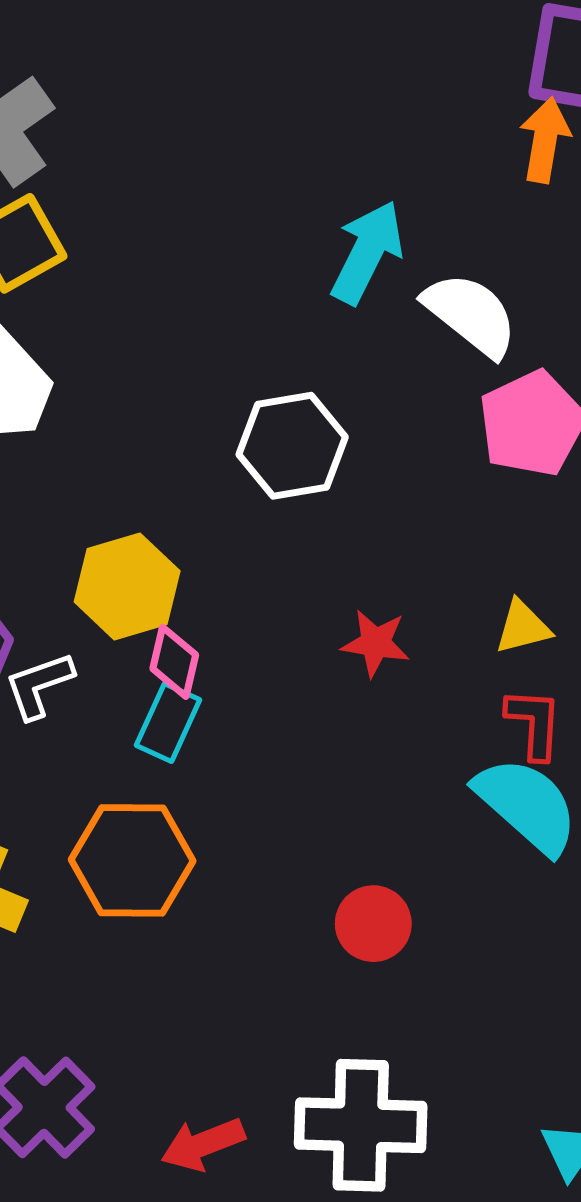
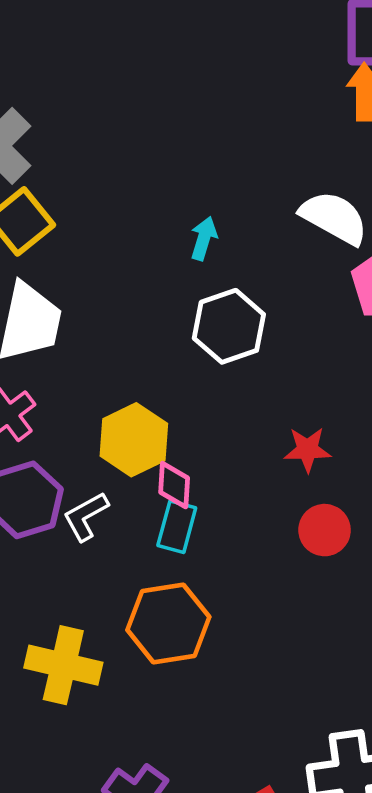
cyan arrow: (367, 252) -> (204, 238), moved, size x0.6
red circle: (373, 924) -> (325, 530), moved

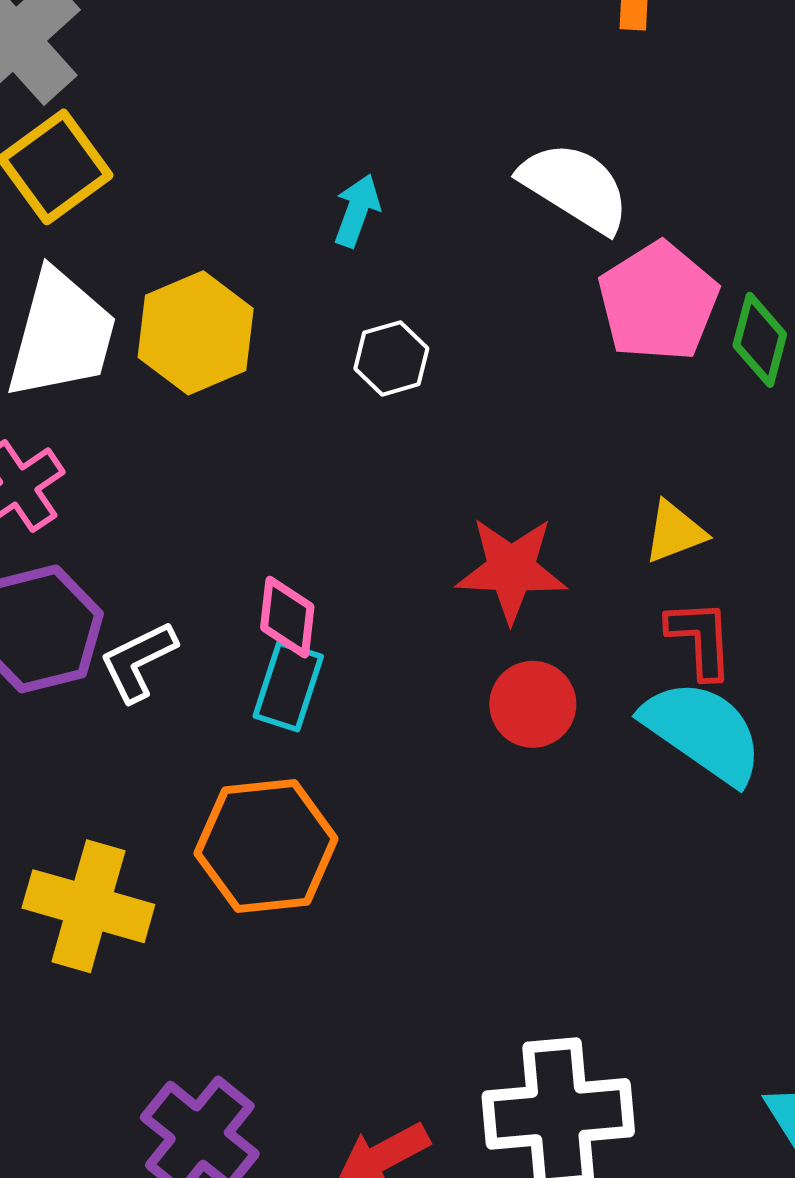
white hexagon: (229, 326) -> (391, 358), size x0.6
yellow hexagon: (134, 440) -> (196, 333), moved
red star: (307, 450) -> (511, 569), size x1.4

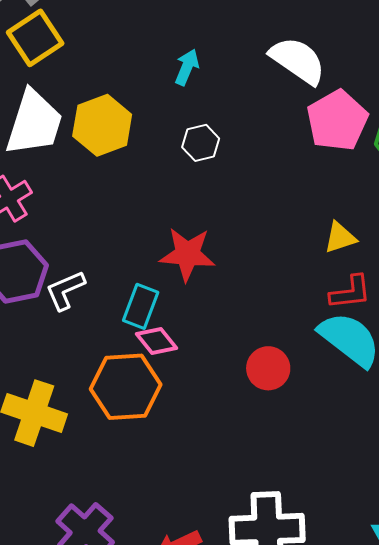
red star: (511, 569) -> (187, 254), moved
pink diamond: (287, 617) -> (157, 341), moved, turned -48
red L-shape: (700, 639) -> (350, 292), turned 84
red circle: (533, 704) -> (268, 368), moved

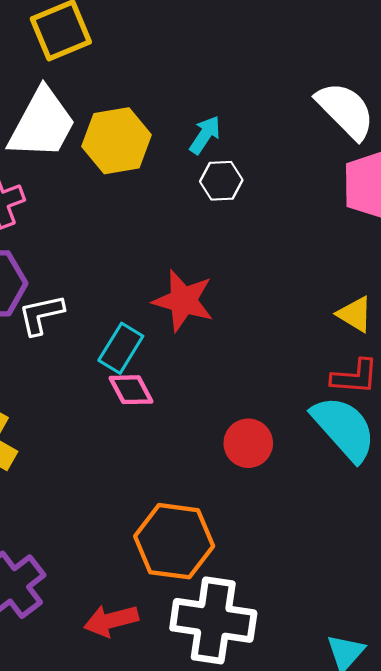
cyan arrow: (187, 67) -> (205, 135), moved
yellow triangle: (340, 237) -> (355, 314), turned 39
orange hexagon: (126, 387) -> (174, 541), moved

